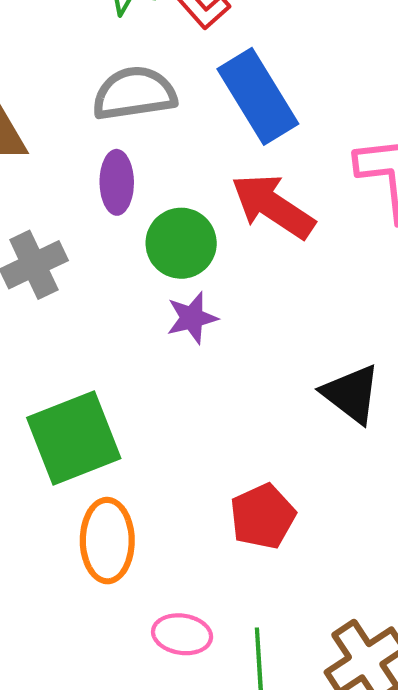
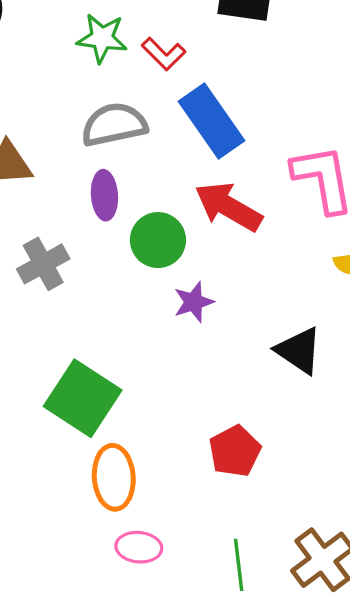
purple star: (192, 318) -> (194, 302), moved
green square: (74, 438) -> (83, 398), turned -32
pink ellipse: (182, 634) -> (139, 547), moved

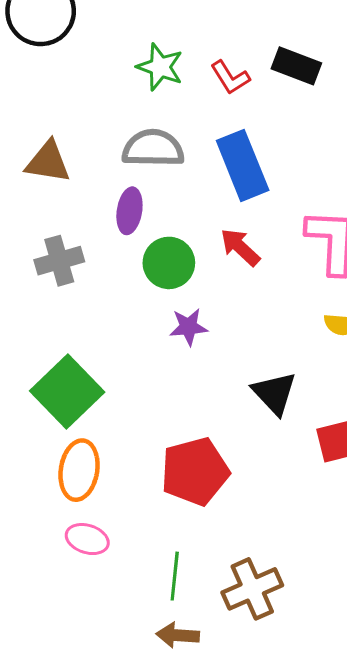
red L-shape: (164, 54) -> (230, 77), moved
red arrow: (228, 207) -> (240, 247), size x0.7
red pentagon: (235, 451) -> (195, 471), size x1.4

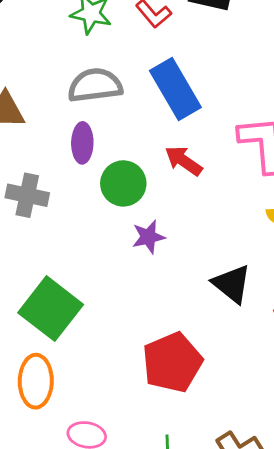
gray cross: (59, 261) -> (27, 195), turned 36
orange ellipse: (79, 470) -> (36, 381), moved

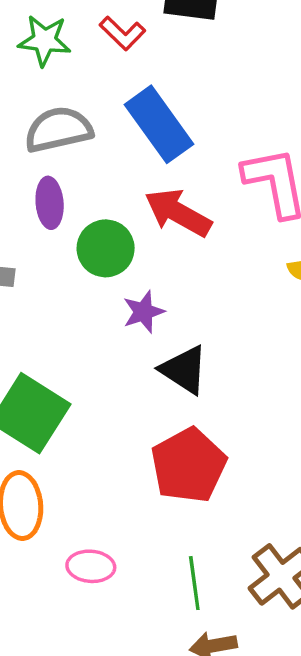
red arrow: (184, 161) -> (178, 213), size x1.4
black triangle: (232, 284) -> (184, 370), moved

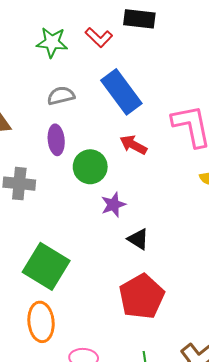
gray semicircle: (58, 130) -> (61, 96), size x0.7
red arrow: (178, 213) -> (133, 145), size x0.7
black triangle: (184, 370) -> (138, 239), size x0.7

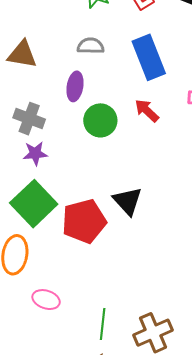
purple star: (113, 205) -> (35, 153), moved
black triangle: (138, 239) -> (128, 201), size x1.4
red pentagon: (142, 297) -> (84, 221), moved

